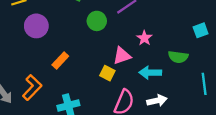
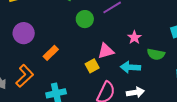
purple circle: (36, 26) -> (24, 33), moved
pink star: (144, 38) -> (134, 37), moved
yellow square: (107, 73) -> (92, 66), turned 32

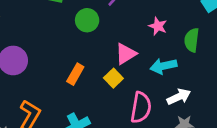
orange rectangle: (51, 53) -> (75, 74), moved
green semicircle: (156, 54) -> (192, 40), turned 102

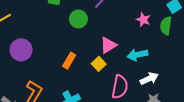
pink star: (158, 26) -> (143, 20), moved
green semicircle: (192, 40) -> (166, 26), moved

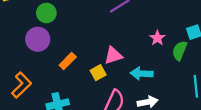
green circle: (78, 19) -> (46, 13), moved
purple circle: (21, 50) -> (38, 39), moved

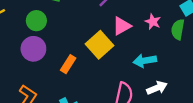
pink triangle: (113, 55) -> (122, 26), moved
yellow square: (98, 73) -> (100, 45), moved, size x1.6

